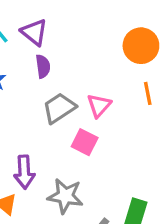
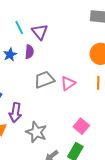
purple semicircle: (43, 66) -> (29, 52), moved
pink square: (85, 142) -> (81, 126), moved

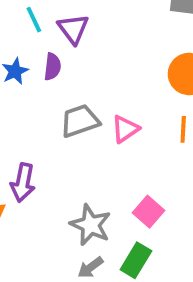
gray star: (36, 132) -> (91, 225), moved

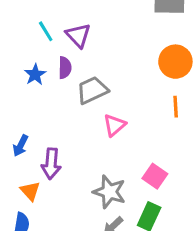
gray trapezoid: (80, 121) -> (92, 90), moved
pink triangle: (125, 129) -> (114, 125), moved

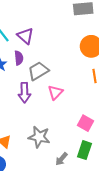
purple arrow: (51, 164) -> (24, 93), moved
gray star: (109, 192) -> (39, 137), moved

